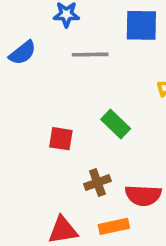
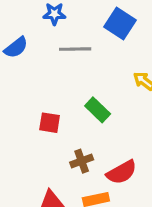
blue square: (141, 25) -> (120, 24), turned 32
red semicircle: (143, 195) -> (122, 172), turned -32

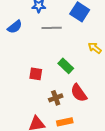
red semicircle: (122, 172) -> (79, 93), moved, turned 84

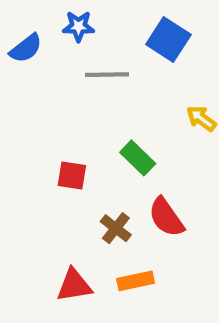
blue semicircle: (15, 27) -> (26, 48), moved
brown cross: (56, 98) -> (116, 228), turned -32

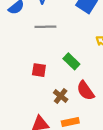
gray line: (107, 75) -> (45, 27), moved

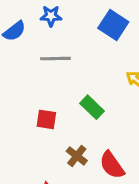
red semicircle: (85, 91) -> (112, 165), moved

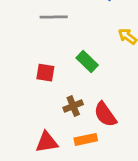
brown cross: (77, 156) -> (73, 106), turned 30

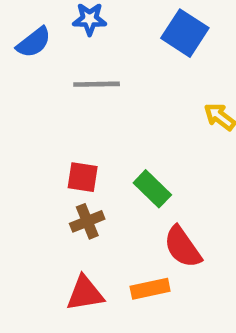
green rectangle: (87, 61) -> (152, 189), moved
brown cross: (73, 106) -> (87, 221), moved

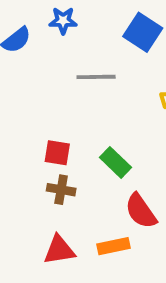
gray line: (97, 84) -> (96, 77), moved
brown cross: (87, 221) -> (61, 190), turned 32

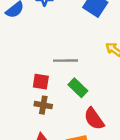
gray line: (96, 77) -> (66, 61), moved

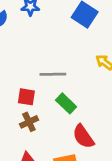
brown cross: (43, 105) -> (29, 122), turned -35

